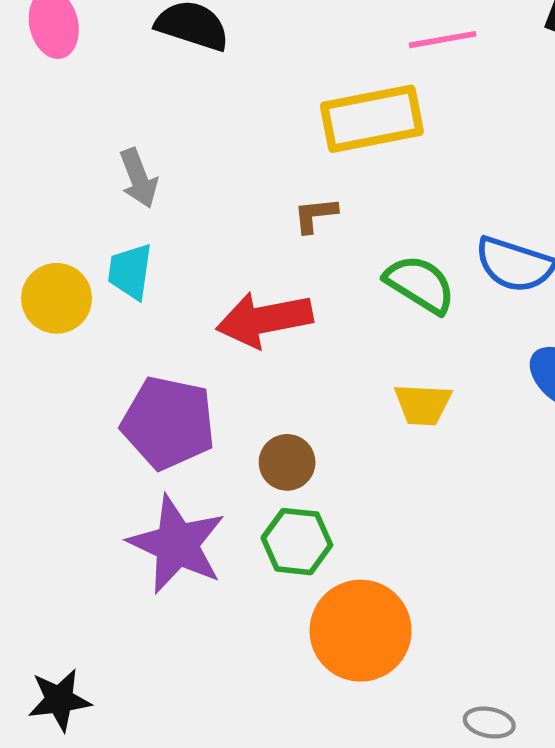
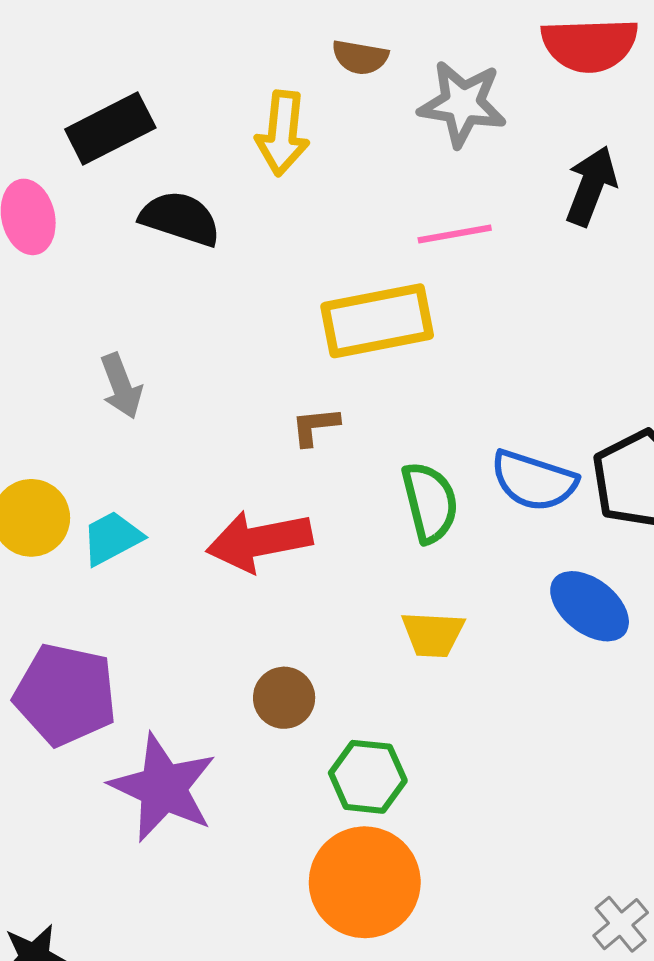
cyan trapezoid: (130, 271) -> (112, 538), moved, turned 54
green semicircle: (420, 284) -> (430, 502), turned 44
purple pentagon: (168, 423) -> (65, 695), moved
green hexagon: (297, 542) -> (368, 777), moved

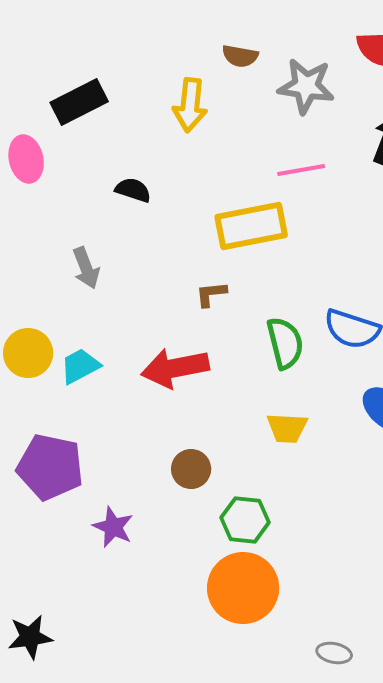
black semicircle: (180, 219) -> (133, 190), moved, size x0.7
purple star: (163, 788) -> (113, 527), size x0.6

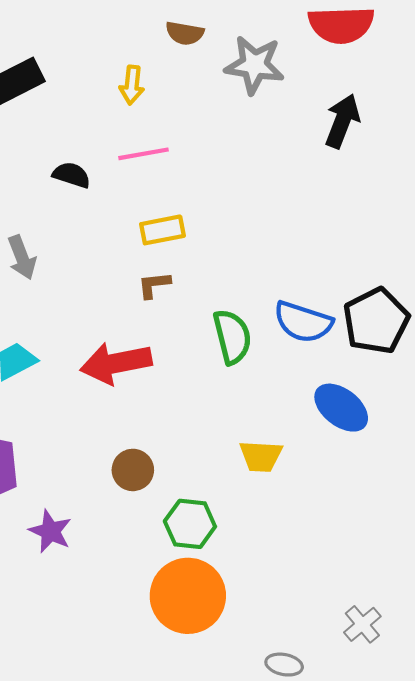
yellow arrow: (190, 105) -> (132, 85), size x0.7
pink line: (301, 170) -> (143, 154), moved
yellow rectangle: (251, 226) -> (162, 230), moved, size x0.6
yellow trapezoid: (287, 428) -> (261, 456), moved

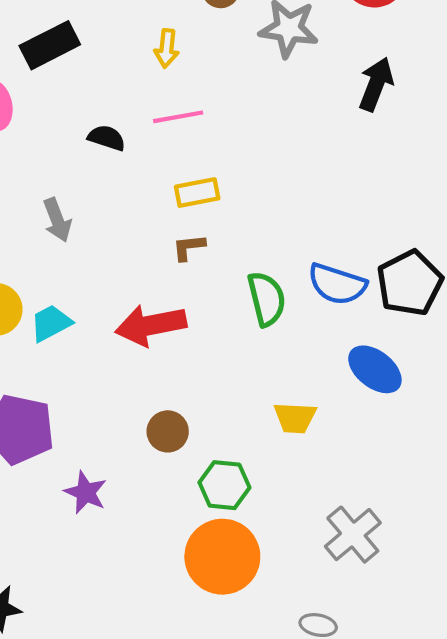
gray cross: (362, 624) -> (353, 535), moved, size x1.5

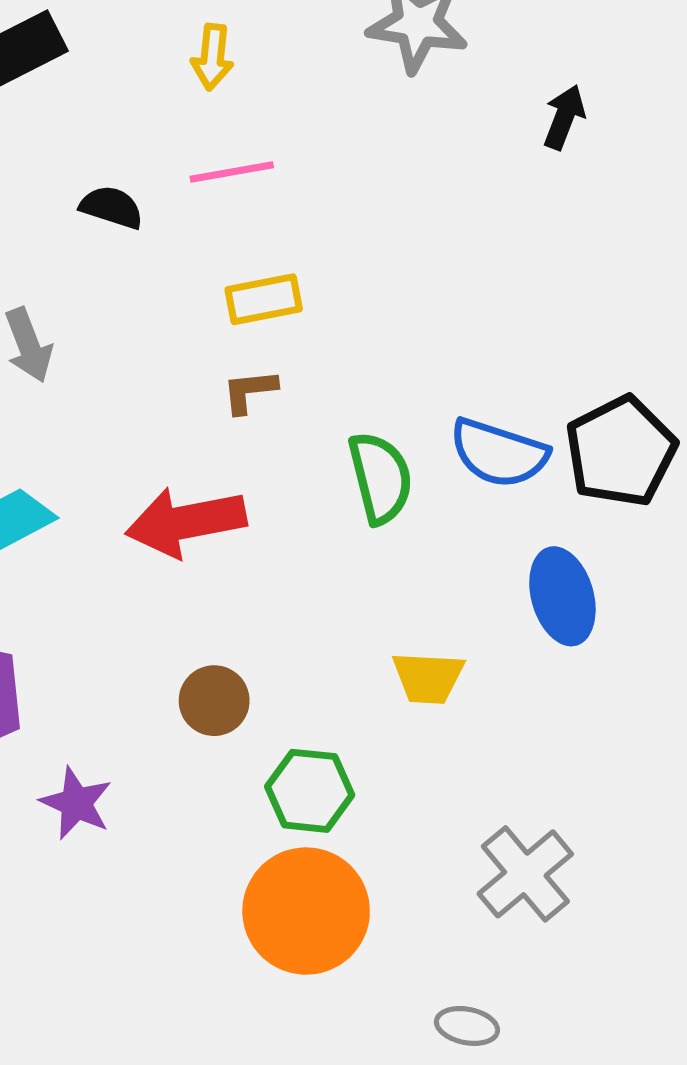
black arrow: (376, 84) -> (564, 117), size x0.7
blue ellipse: (375, 369) -> (562, 596), turned 36

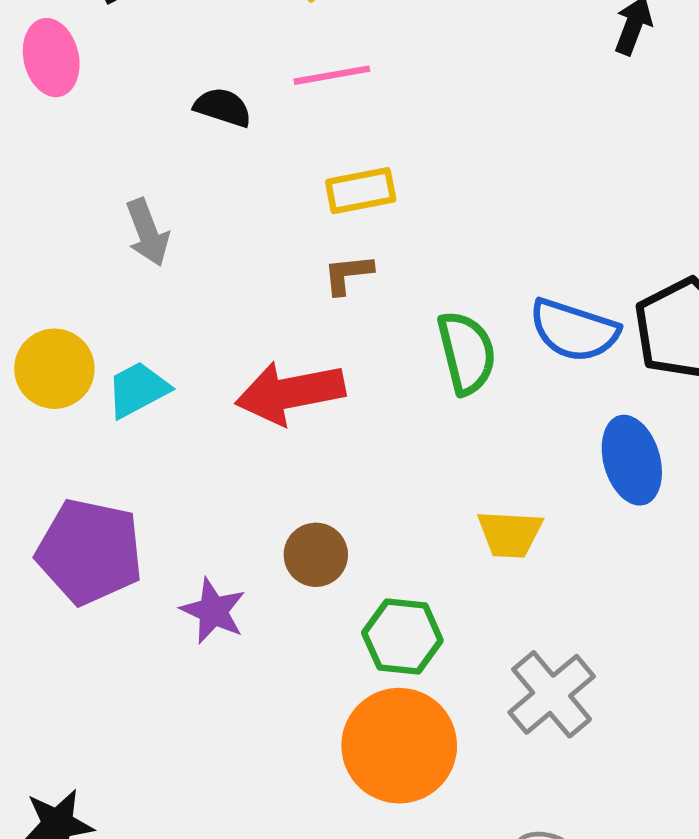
purple star: (76, 803) -> (213, 611), moved
gray cross: (525, 874) -> (552, 694), moved

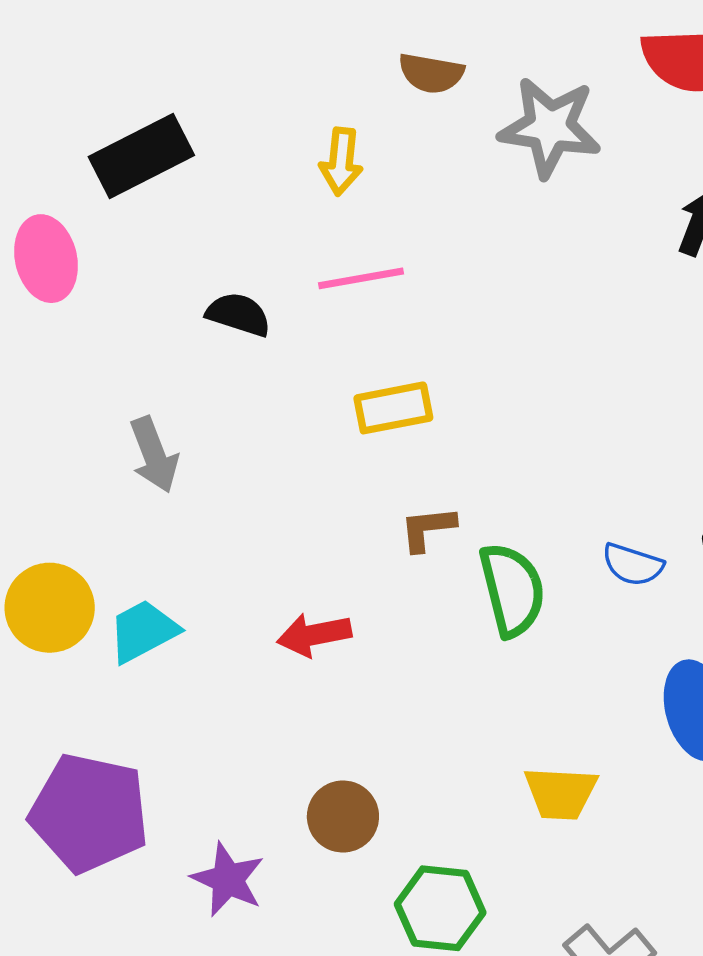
brown L-shape: (348, 274) -> (428, 529), moved
blue semicircle: (574, 330) -> (633, 565), size x0.6
red arrow: (290, 393) -> (314, 635), size x0.6

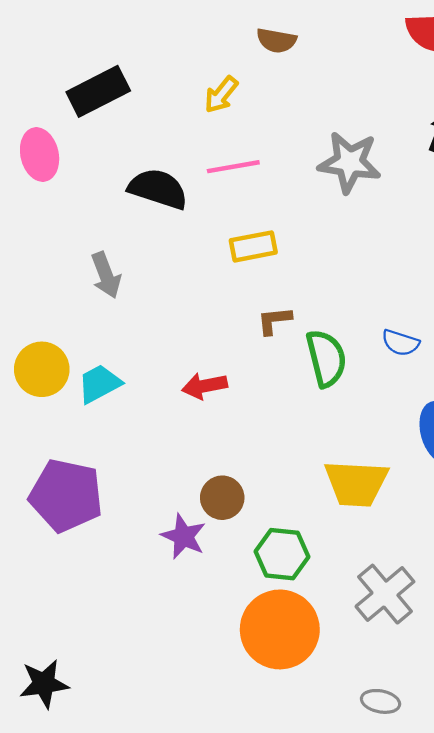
gray star: (550, 127) -> (350, 162), moved
yellow arrow: (341, 161) -> (221, 95), turned 33
black semicircle: (239, 314) -> (158, 189), size x1.5
yellow trapezoid: (561, 793) -> (356, 483), size x1.4
purple star: (228, 879) -> (183, 536), moved

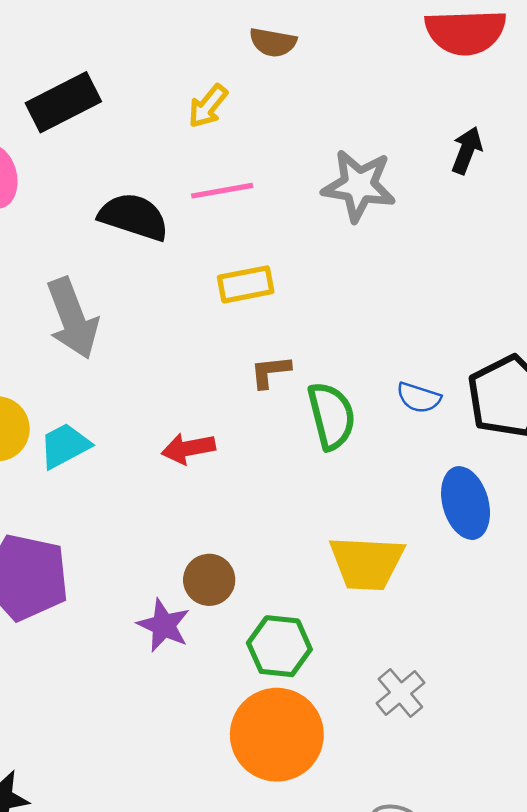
gray arrow: (106, 275) -> (73, 318), size x1.5
gray cross: (385, 594) -> (400, 693), size x0.7

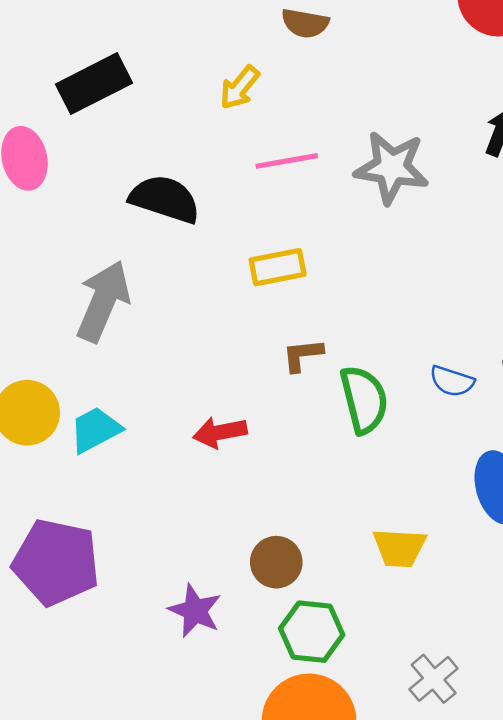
pink line: (222, 191) -> (287, 161), moved
gray arrow: (73, 318) -> (103, 301), turned -136
yellow trapezoid: (367, 563) -> (399, 548), size x0.7
brown circle: (209, 580) -> (276, 562), moved

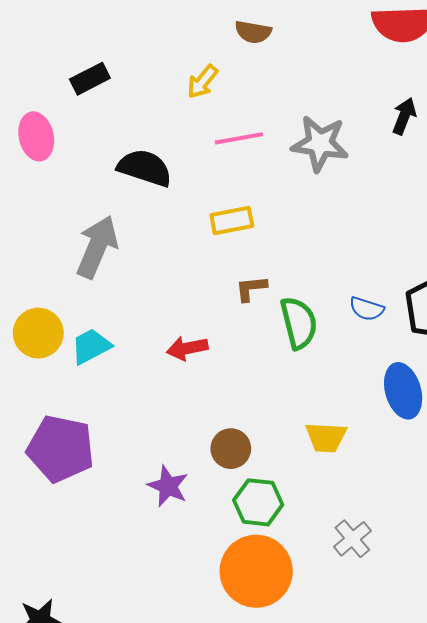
black rectangle: (94, 84) -> (90, 79), size x0.7

